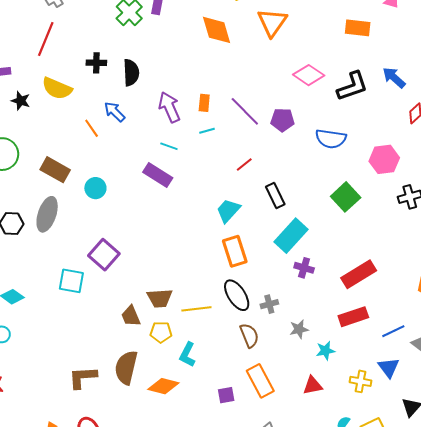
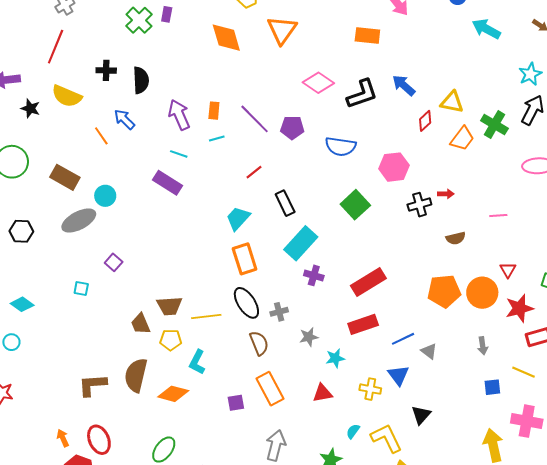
gray ellipse: (47, 214) -> (79, 221), moved, turned 44
purple square: (104, 255) -> (114, 262), size x0.6
cyan square: (71, 281) -> (81, 289), size x0.6

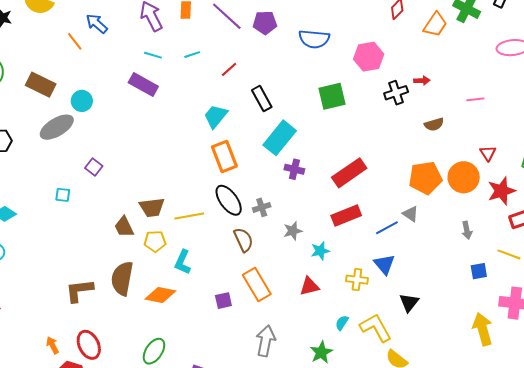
cyan line: (217, 138) -> (192, 55), moved
green square: (355, 205) -> (332, 96), turned 32
gray triangle: (429, 351) -> (411, 214), moved

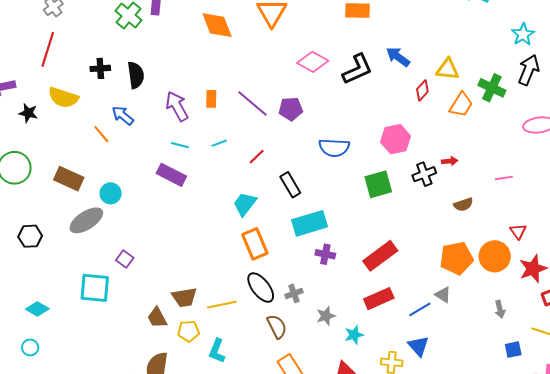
blue semicircle: (314, 39) -> (334, 148), moved
green square: (332, 96) -> (378, 184), moved
cyan rectangle: (280, 138) -> (309, 223), turned 36
cyan square: (63, 195) -> (95, 288), size x2.0

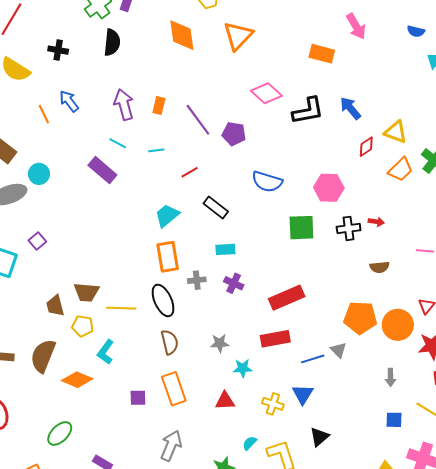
black semicircle: (136, 75) -> (112, 42), moved
black rectangle: (290, 185) -> (216, 207), turned -35
cyan rectangle: (309, 223) -> (225, 249), size x0.6
gray cross: (294, 293) -> (197, 280), moved

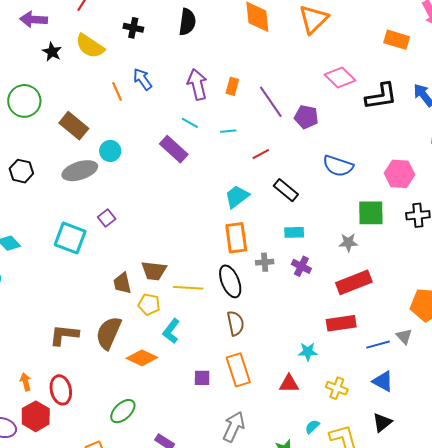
gray star: (220, 343) -> (348, 243), moved
blue triangle: (303, 394) -> (383, 381), moved, turned -35

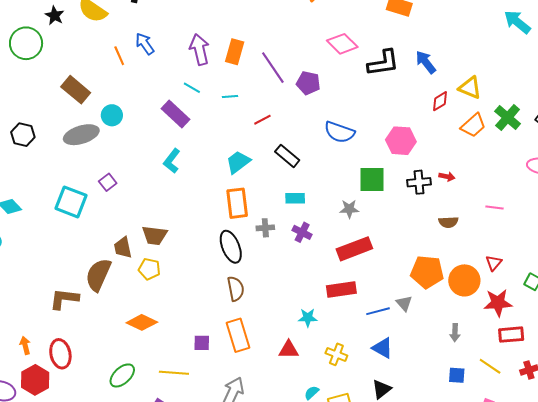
orange rectangle: (232, 86) -> (235, 52), size x1.4
green circle: (24, 101) -> (26, 43), moved
yellow line: (188, 288) -> (174, 373), moved
cyan L-shape: (171, 331) -> (172, 161), moved
brown semicircle: (109, 333) -> (98, 275), moved

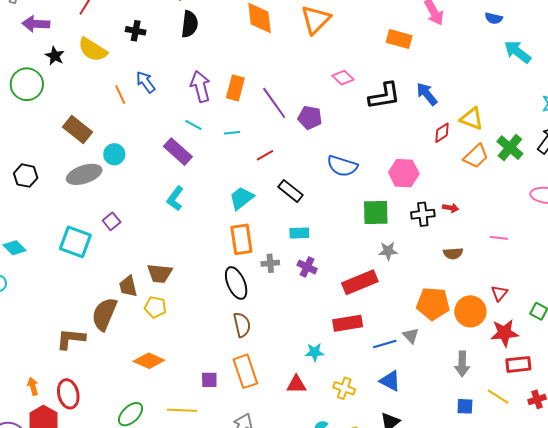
pink diamond: (342, 44) -> (343, 78), size x0.7
gray star: (349, 209) -> (388, 251), moved
gray arrow: (455, 333) -> (462, 364), size x1.4

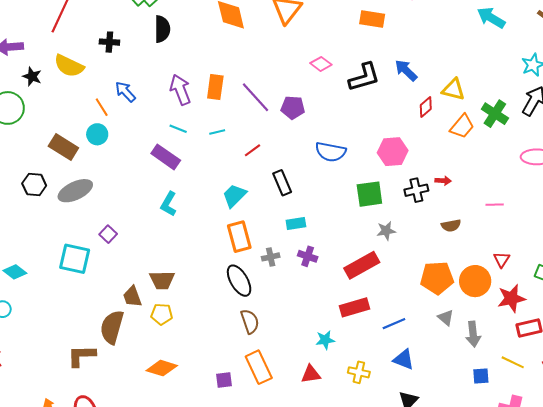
cyan circle: (114, 154) -> (97, 134), moved
black hexagon: (26, 176) -> (34, 185), moved
black rectangle: (291, 191) -> (282, 183), turned 35
gray triangle: (411, 336) -> (446, 318), moved

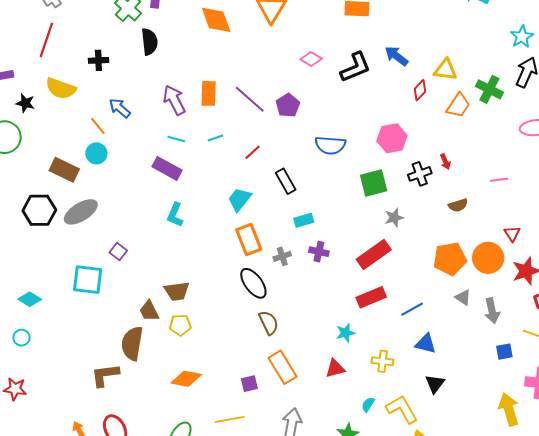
purple pentagon: (293, 108) -> (288, 105), turned -30
red arrow: (443, 181) -> (445, 162), turned 70
black hexagon: (34, 185) -> (39, 210), size x1.4

